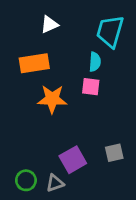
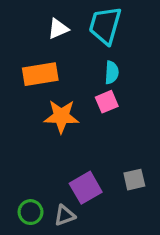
cyan trapezoid: (110, 31) -> (105, 25), moved
pink square: (91, 87) -> (107, 102), turned -30

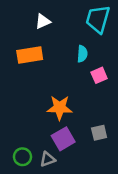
cyan trapezoid: (105, 25) -> (98, 19), moved
pink square: (107, 102) -> (99, 75), moved
orange star: (61, 116) -> (60, 108), moved

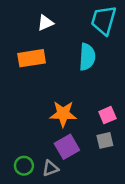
cyan semicircle: (82, 54) -> (87, 57), size x1.5
pink square: (99, 75) -> (107, 115), moved

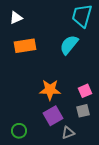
white triangle: (45, 23) -> (16, 18), moved
cyan semicircle: (87, 57) -> (69, 45), turned -145
gray triangle: (50, 168) -> (68, 133), moved

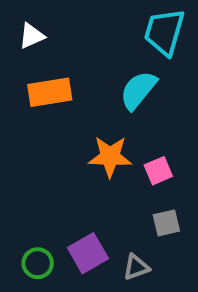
orange star: (50, 90) -> (110, 157), moved
pink square: (85, 91) -> (158, 171), moved
purple square: (53, 116) -> (88, 253), moved

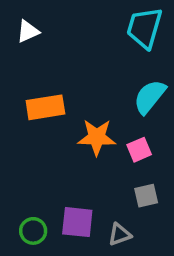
cyan semicircle: (138, 90) -> (150, 97), moved
orange rectangle: (50, 92) -> (45, 107), moved
purple square: (88, 253) -> (77, 222), turned 36

